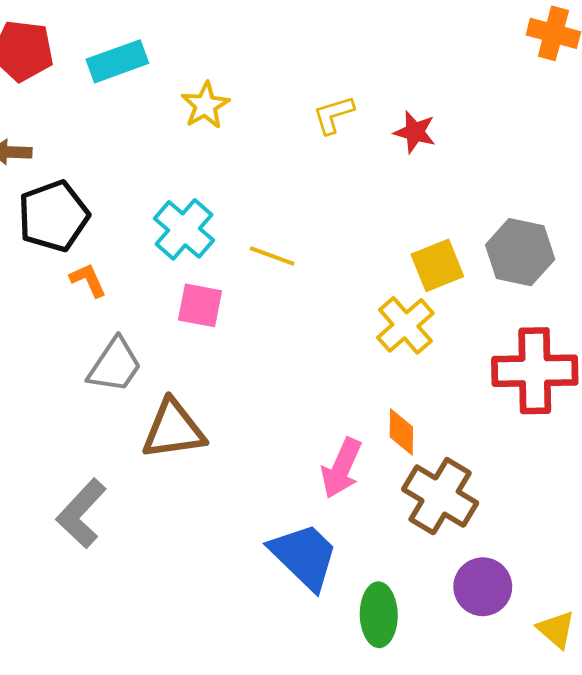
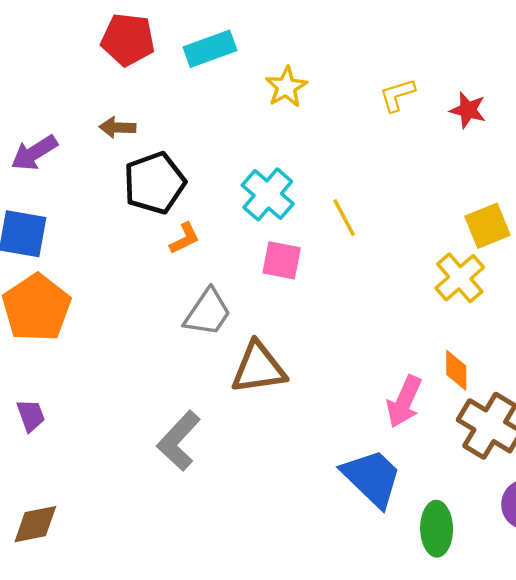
yellow line: (272, 256) -> (344, 218), turned 42
orange L-shape: (88, 280) -> (184, 238), turned 88

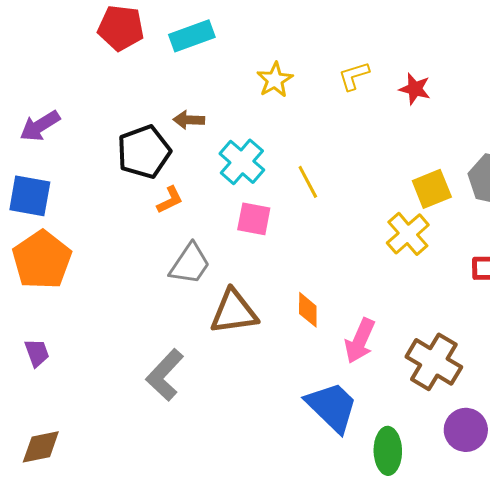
yellow star: (286, 87) -> (275, 80), moved
brown arrow: (117, 127) -> (189, 120), moved
orange diamond: (456, 370) -> (308, 310), moved

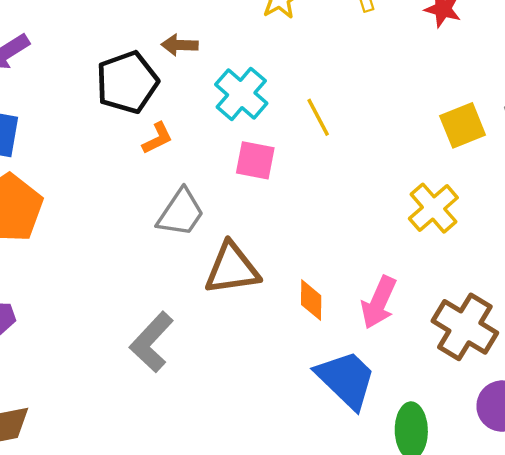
yellow cross: (408, 234) -> (433, 208), moved
orange diamond: (308, 310) -> (311, 300), moved

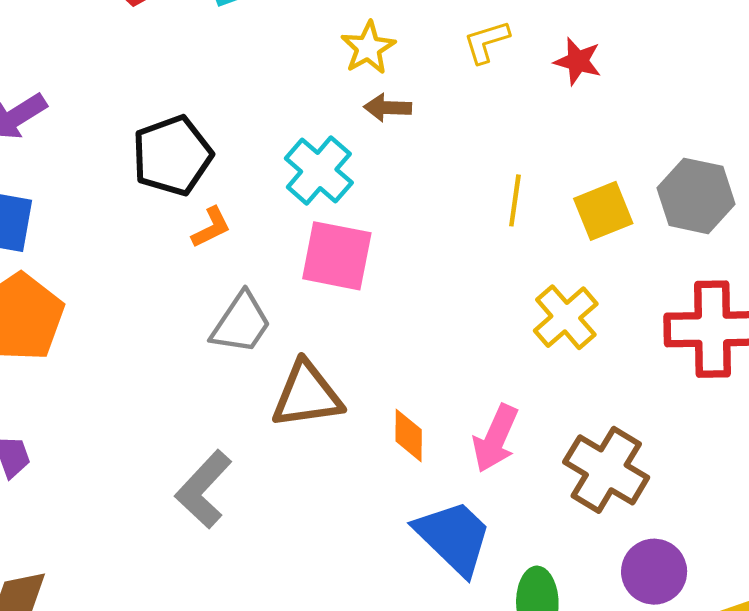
brown arrow: (180, 45) -> (388, 108), moved
yellow line: (318, 117) -> (515, 200), moved, turned 36
pink square: (255, 160) -> (337, 256), size x1.4

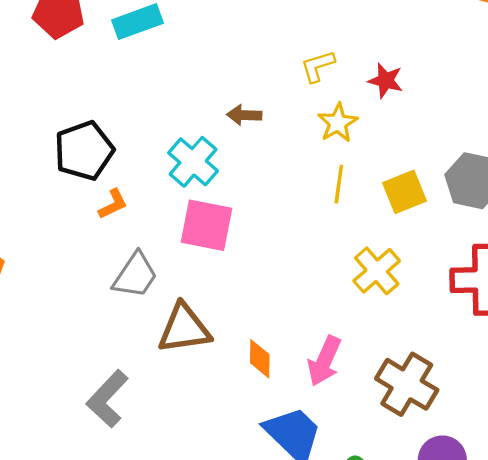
yellow star: (368, 48) -> (338, 123), moved

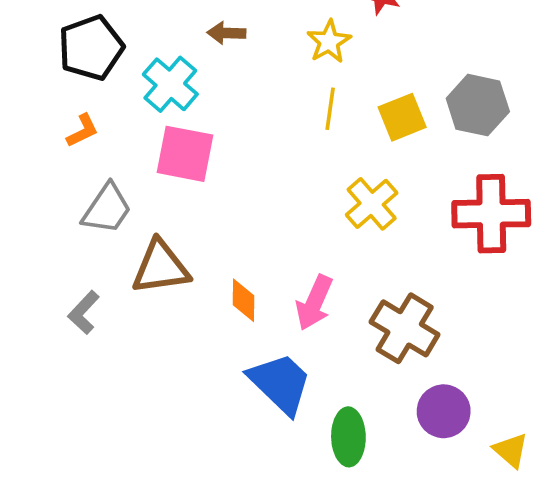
black pentagon: (84, 151) -> (91, 48), moved
gray L-shape: (107, 399) -> (84, 312), moved, size x0.7

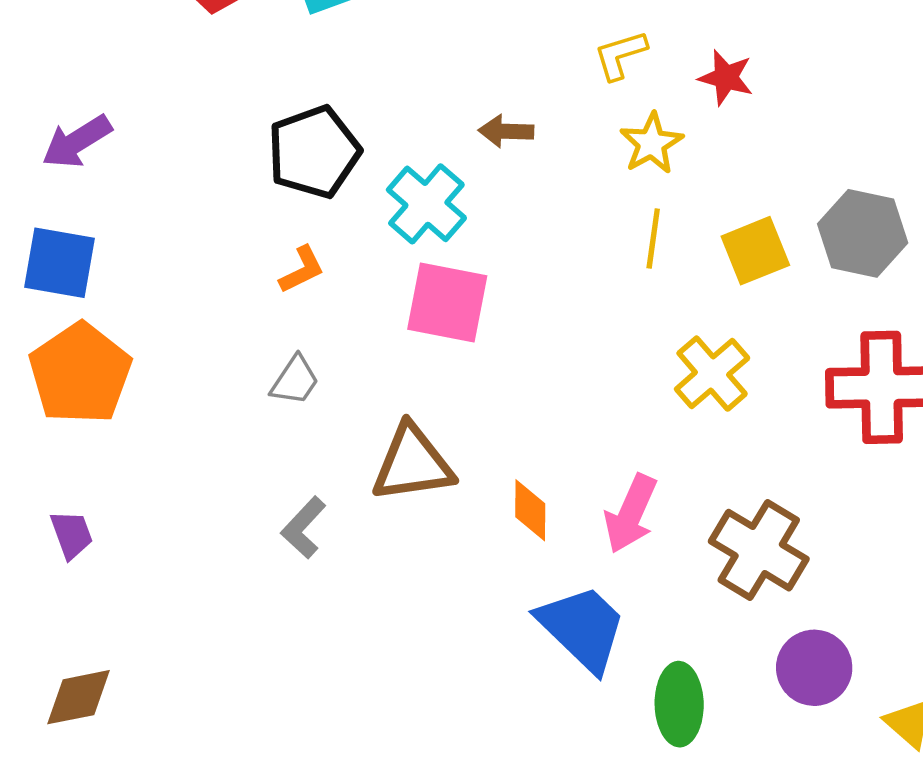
gray trapezoid: (107, 209) -> (295, 380), moved, size x0.7

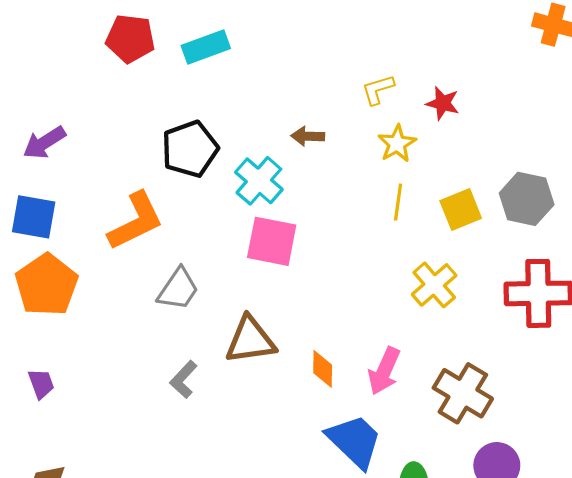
orange L-shape: (302, 270) -> (136, 221), moved, size x2.0
gray trapezoid: (295, 380) -> (178, 289), size x1.4

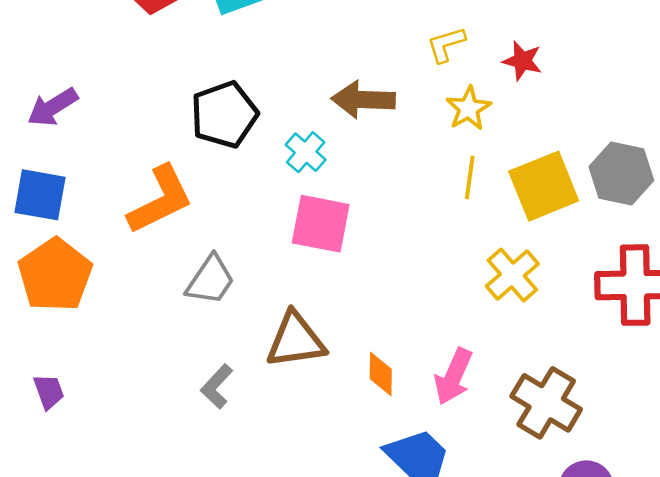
brown arrow: (308, 136) -> (363, 100), size x1.6
cyan cross: (259, 181) -> (306, 152), size x0.7
yellow square: (461, 210) -> (544, 186), size x1.4

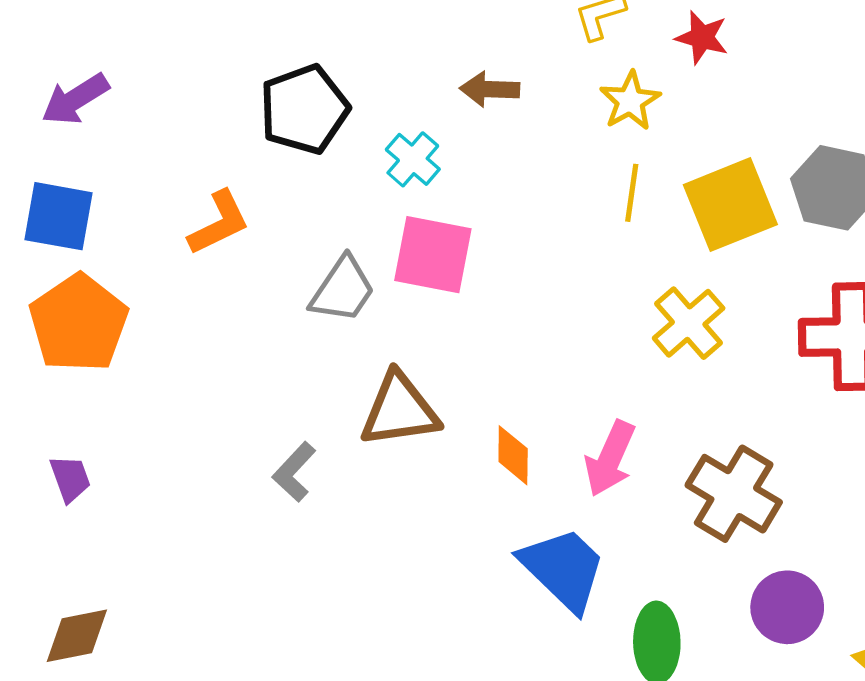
brown arrow: (363, 100) -> (490, 89), size x0.7
orange L-shape: (160, 200) -> (219, 223), size x0.7
gray trapezoid: (210, 280) -> (343, 290), moved

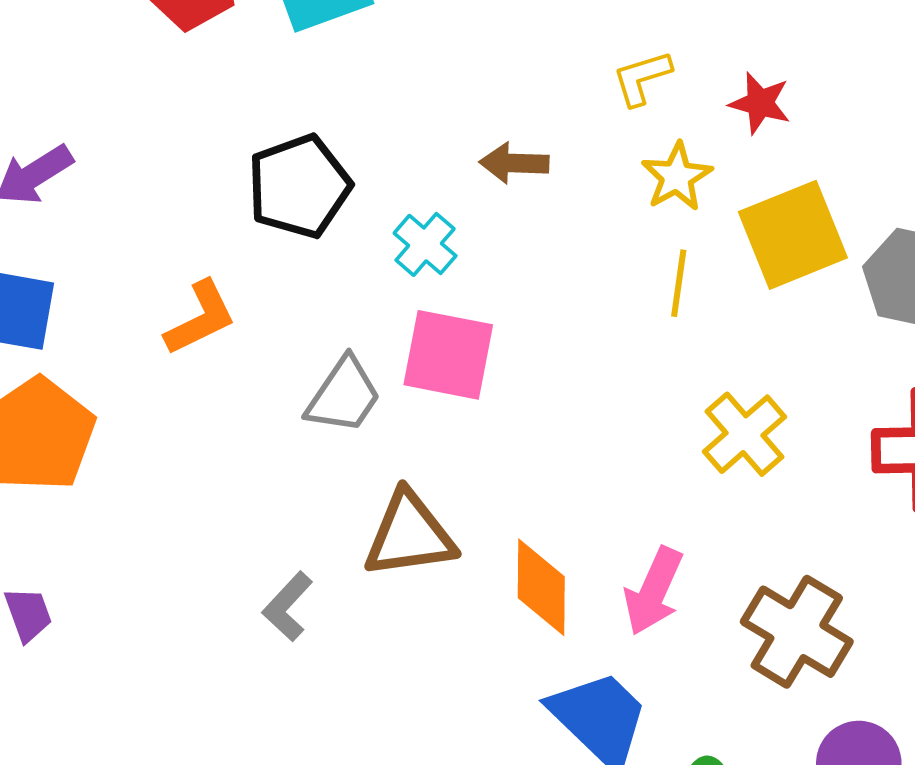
yellow square: (730, 205) -> (793, 235), moved
orange diamond: (513, 455) -> (541, 587), size x1.4

